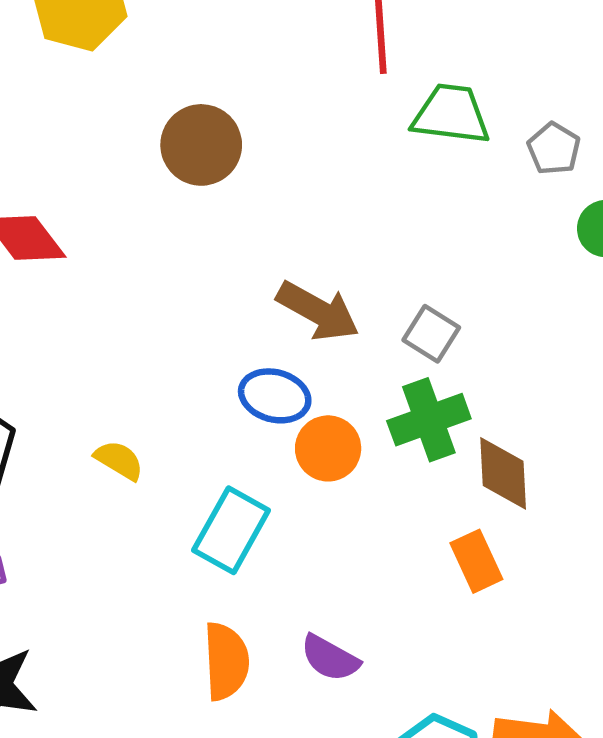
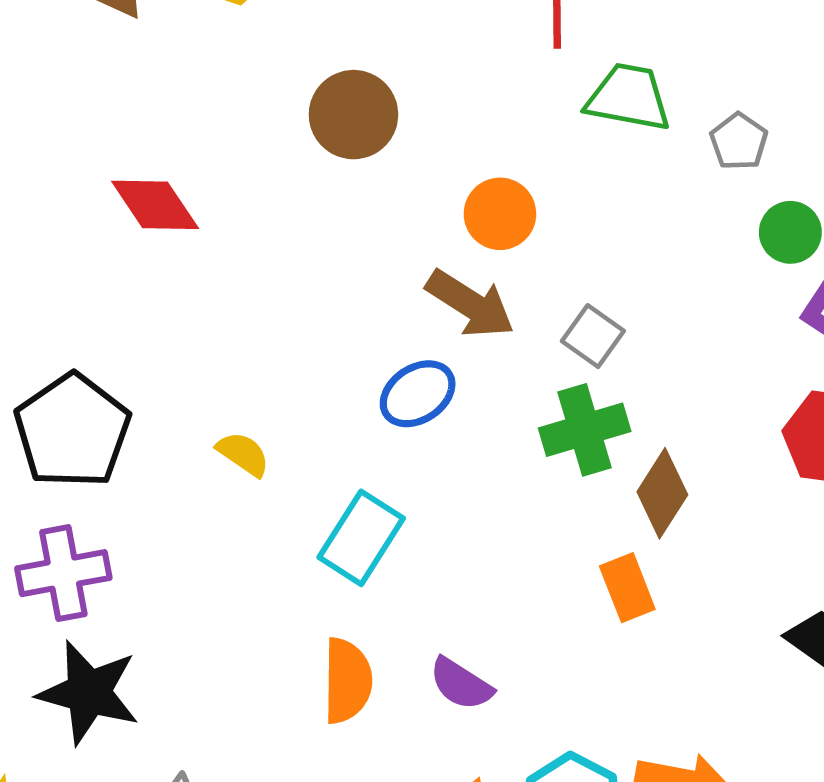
blue ellipse: (275, 396) -> (418, 394), turned -52
orange circle: (328, 448) -> (500, 214), moved
brown diamond: (503, 473) -> (662, 493), turned 32

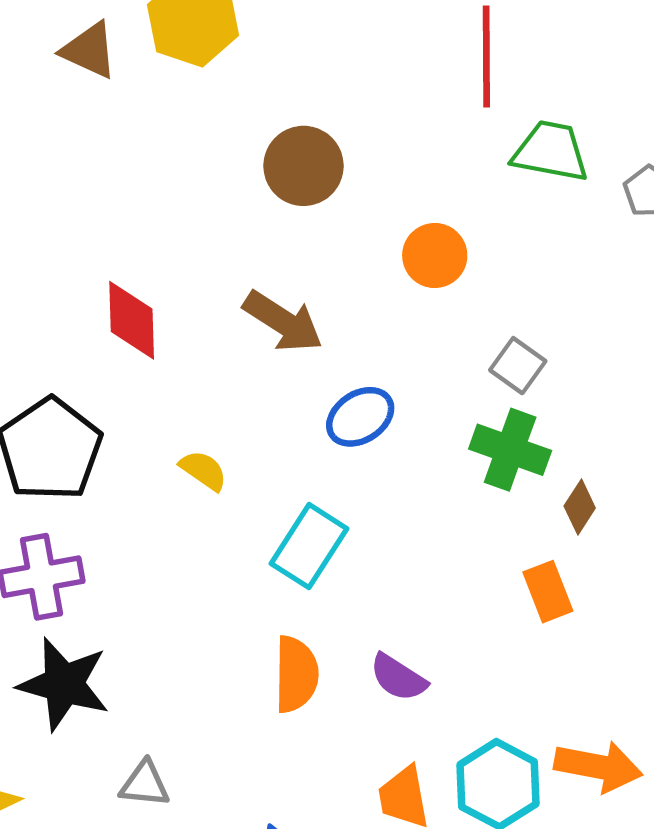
red diamond: (155, 205) -> (132, 320), moved, turned 32
brown arrow: (470, 304) -> (283, 322), moved
green cross: (585, 430) -> (510, 450), turned 36
brown diamond: (662, 493) -> (580, 507), size x0.7

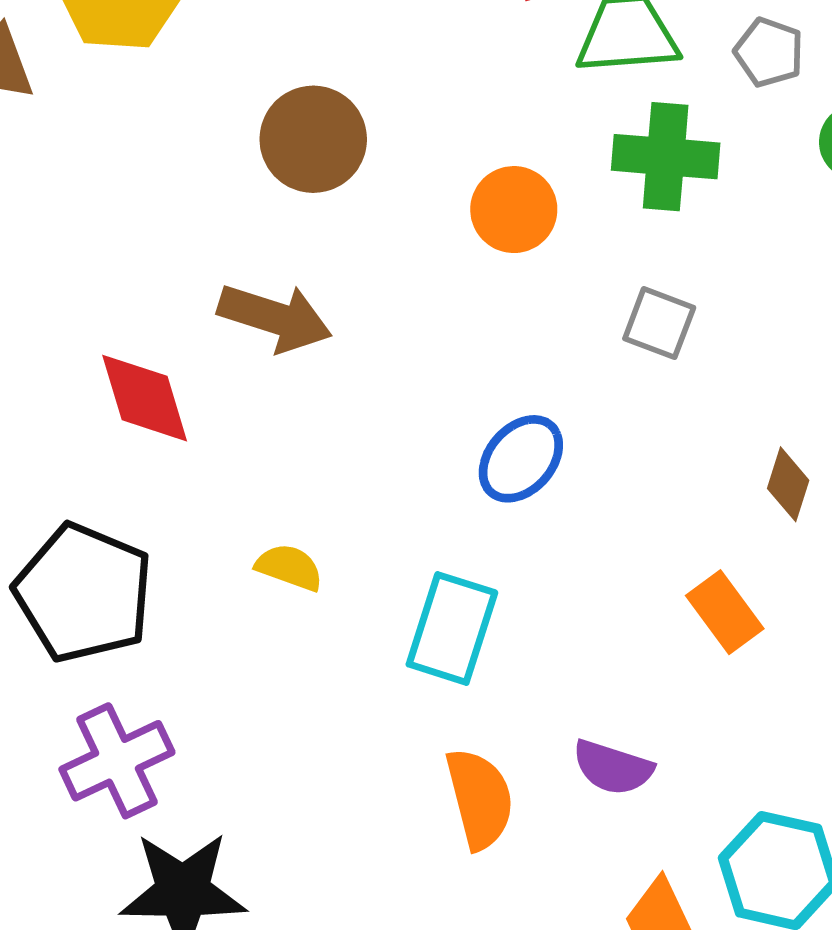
brown arrow: (283, 322) -> (275, 318), moved
blue ellipse: (360, 417) -> (521, 459), moved
green cross: (510, 450) -> (666, 157), moved
orange rectangle: (548, 592) -> (725, 612), moved

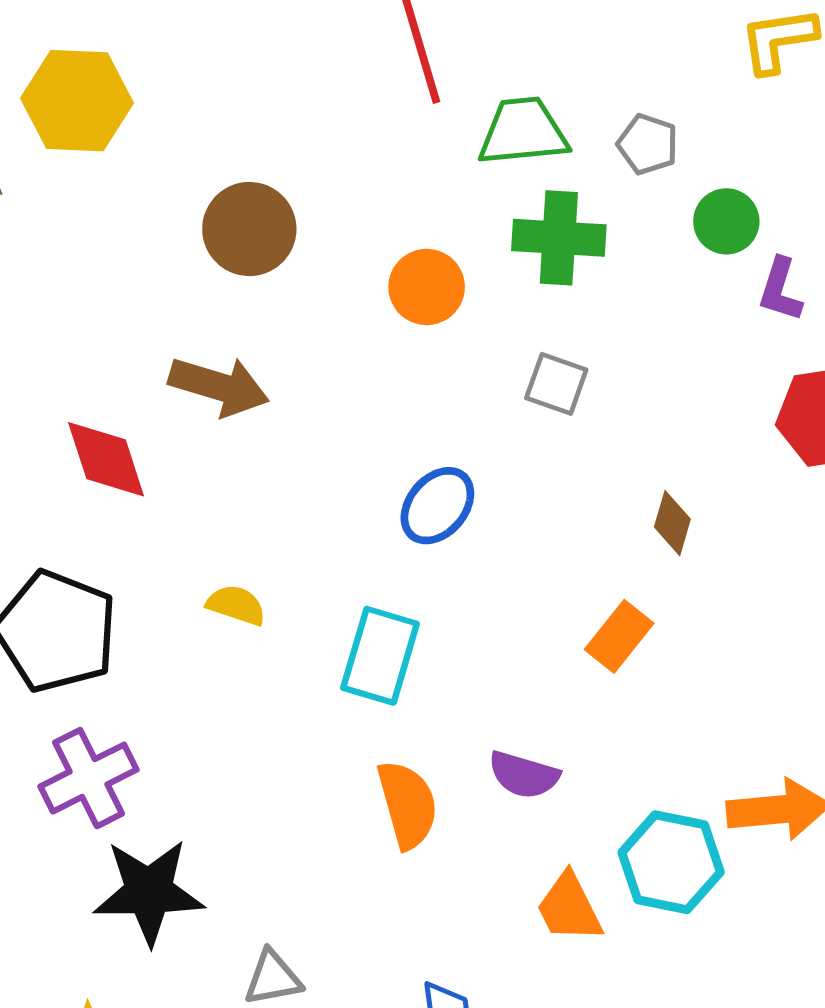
orange rectangle: (725, 612) -> (619, 636), turned 76

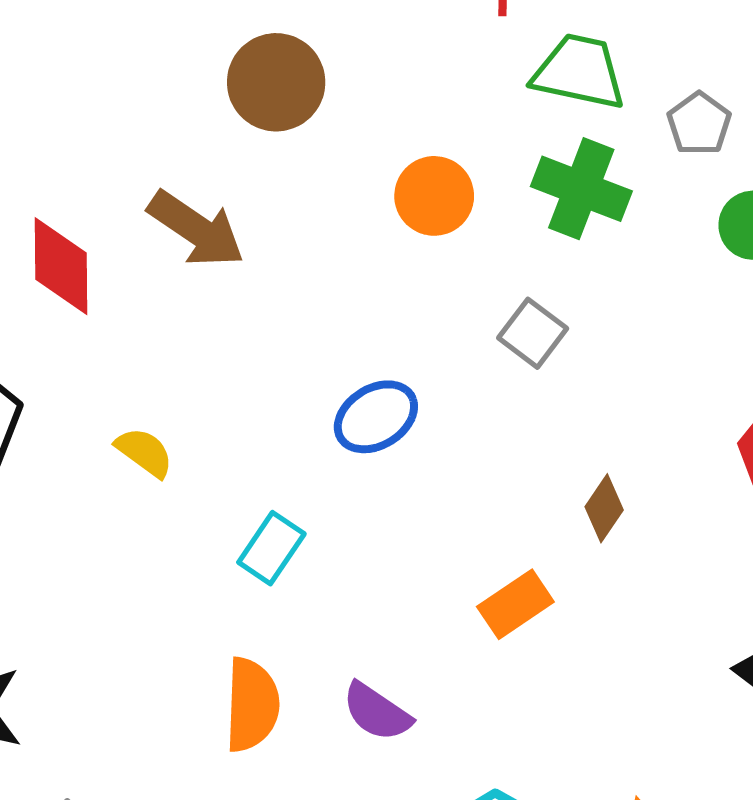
cyan rectangle: (380, 656) -> (271, 548), size x0.7

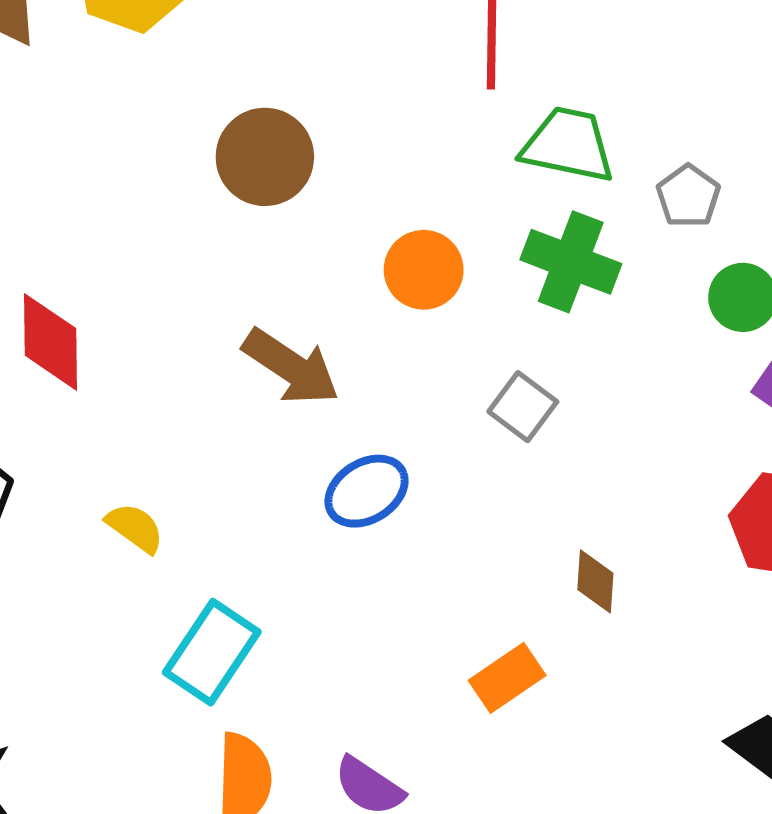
brown arrow: (196, 229) -> (291, 367), moved
brown diamond: (604, 508) -> (595, 581), turned -30
cyan rectangle: (271, 548) -> (212, 652), moved, size x1.4

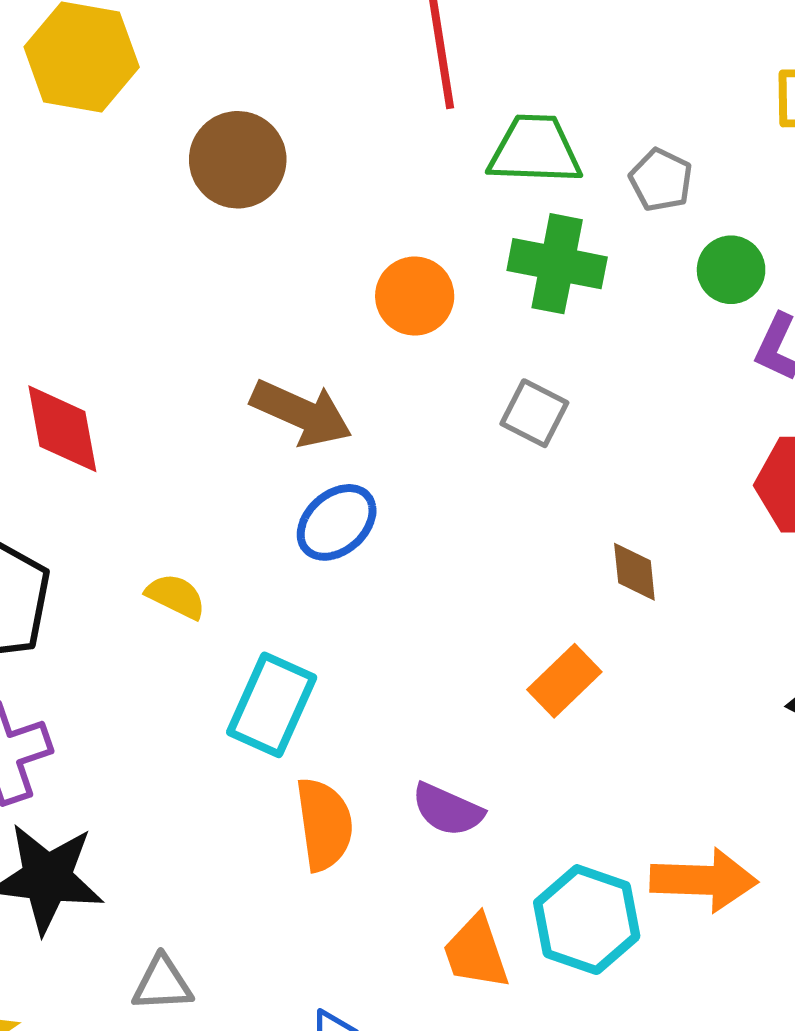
brown circle: (265, 157) -> (238, 160), moved
blue ellipse: (367, 491) -> (337, 522), moved

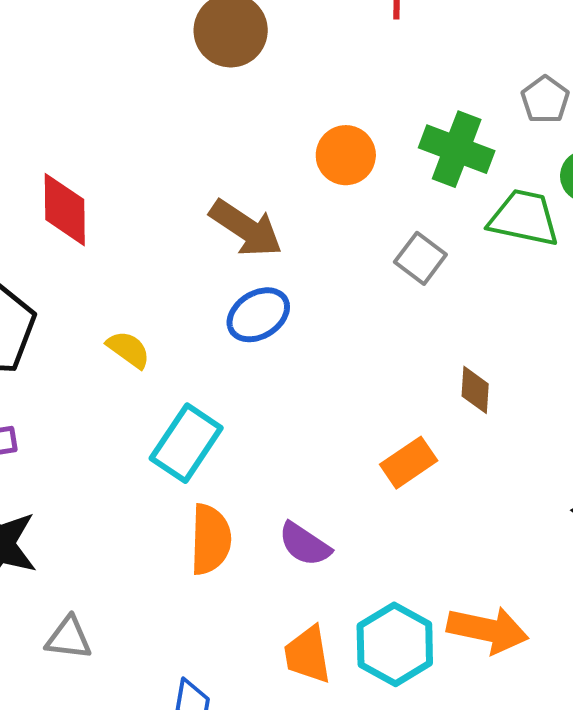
green trapezoid: (535, 150) -> (524, 218), moved

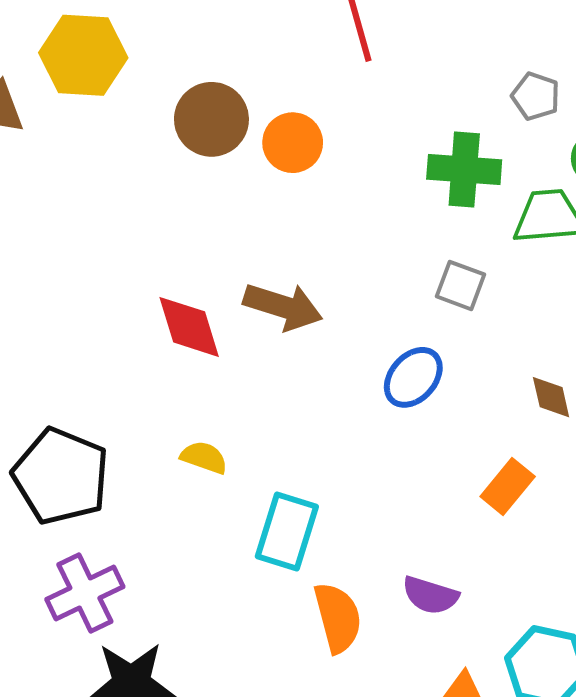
orange circle: (346, 155) -> (293, 143), moved
red diamond: (65, 210) -> (189, 327), moved
blue ellipse: (258, 315) -> (413, 377), moved

